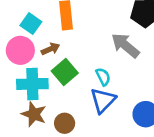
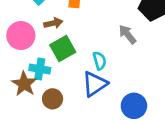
gray arrow: (125, 45) -> (127, 34), size x0.7
pink circle: (20, 50) -> (21, 36), moved
cyan cross: (32, 84) -> (40, 69), moved, size x0.7

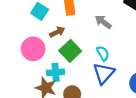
gray arrow: (127, 34) -> (103, 22), moved

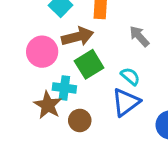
brown arrow: (57, 32) -> (78, 37), size x1.5
cyan semicircle: (103, 53) -> (130, 76), turned -32

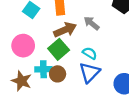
brown arrow: (78, 37) -> (65, 30), moved
brown star: (48, 105) -> (22, 81), moved
brown circle: (80, 120) -> (58, 74), moved

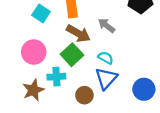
brown arrow: (65, 30) -> (78, 33), turned 55
brown circle: (58, 74) -> (84, 95), moved
brown star: (22, 81) -> (33, 90), turned 30

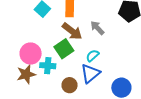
pink circle: (34, 52) -> (31, 53), moved
cyan semicircle: (106, 58) -> (93, 56), turned -80

